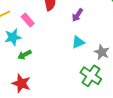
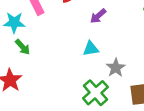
green arrow: (24, 55) -> (23, 47), turned -120

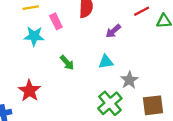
green arrow: (23, 47) -> (67, 63), moved

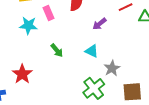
cyan triangle: (106, 62) -> (92, 51), turned 32

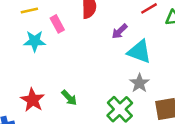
green arrow: (57, 50) -> (69, 98), moved
cyan triangle: (92, 51) -> (139, 52), moved, size x1.5

